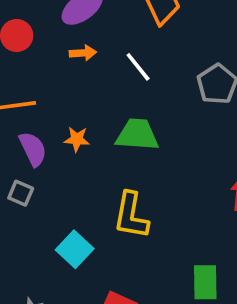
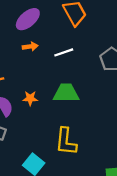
white line: (138, 67) -> (64, 52), turned -66

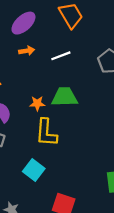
orange star: (30, 98) -> (37, 103), moved
yellow L-shape: (66, 141) -> (46, 133), moved

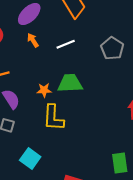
orange arrow: (27, 51) -> (33, 40), turned -112
cyan square: (34, 170) -> (30, 158), moved

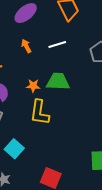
orange arrow: (33, 40) -> (26, 46), moved

